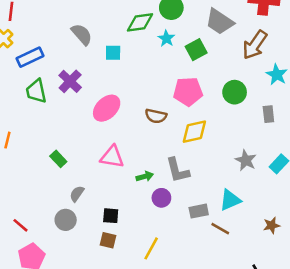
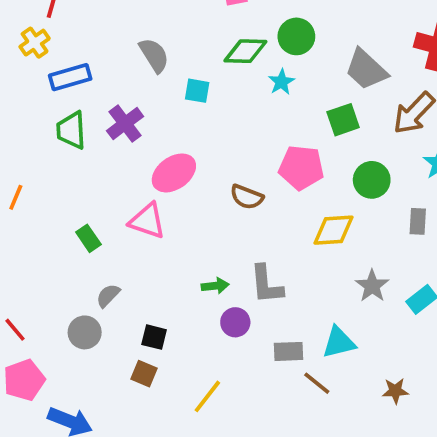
green square: (196, 50) -> (343, 120), moved
yellow diamond: (194, 132) -> (333, 230), moved
pink triangle: (112, 157) -> (147, 221), moved

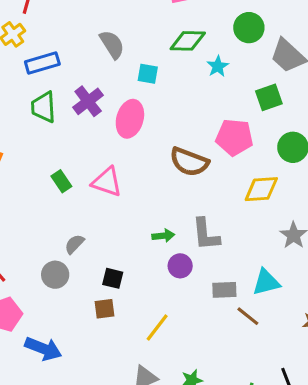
green circle: (296, 36) -> (249, 28), moved
pink ellipse: (174, 173) -> (130, 119), moved, turned -39
brown semicircle: (247, 197) -> (189, 162), size x1.4
green rectangle: (88, 238) -> (61, 181), moved
brown square: (144, 374) -> (104, 309), turned -30

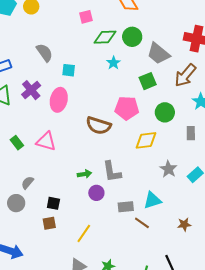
green diamond: (188, 41) -> (105, 37), moved

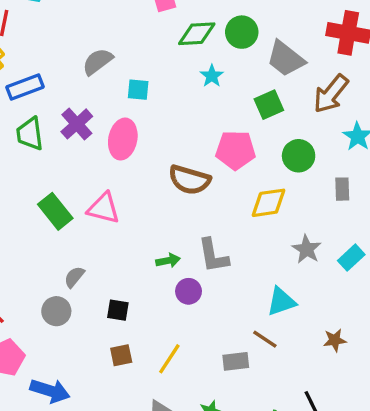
gray semicircle: (45, 53) -> (98, 62), turned -90
green rectangle: (17, 143) -> (55, 211), size x1.5
gray rectangle: (126, 207) -> (236, 361), moved
brown square: (49, 223) -> (121, 355), moved

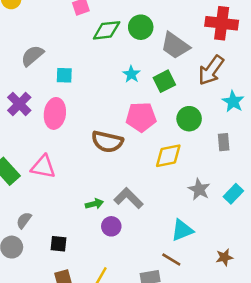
cyan star: (212, 76) -> (131, 74), moved
gray L-shape: (213, 256) -> (128, 198), turned 148

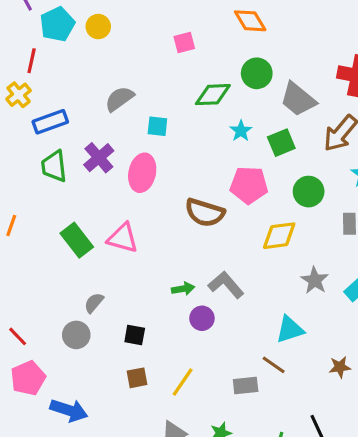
green diamond: (107, 30) -> (213, 95), moved

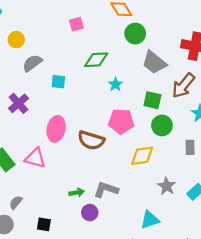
yellow circle: (98, 27) -> (16, 40), moved
green circle: (257, 73) -> (135, 34), moved
green square: (281, 143) -> (152, 100), moved, turned 36
pink ellipse: (142, 173) -> (56, 129), moved
gray L-shape: (226, 285) -> (106, 190), turned -30

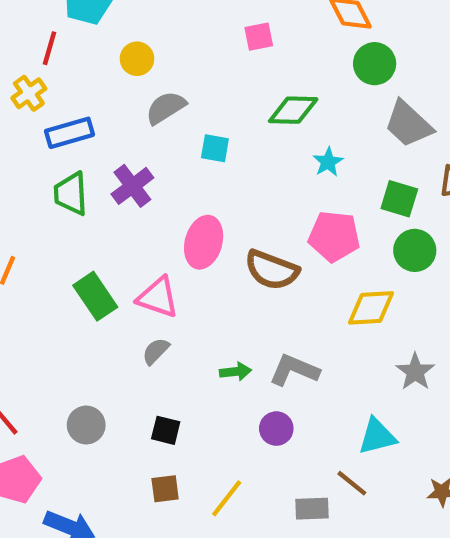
gray semicircle: (16, 202) -> (156, 351), moved
purple circle: (90, 213) -> (276, 429), moved

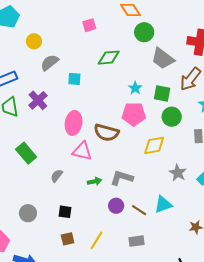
cyan star: (328, 162) -> (135, 88), moved
pink triangle: (158, 297) -> (82, 151), moved
brown line: (352, 483) -> (139, 210), moved

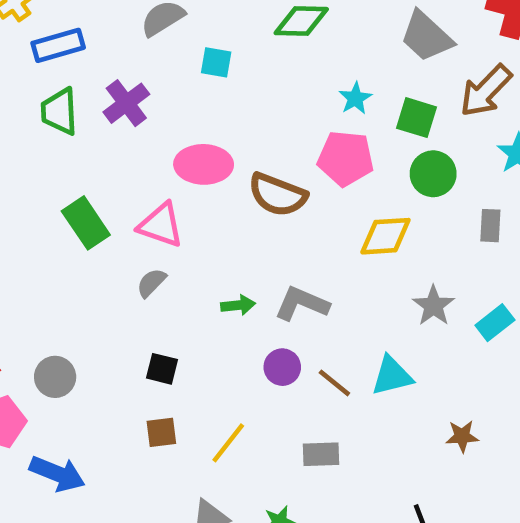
pink ellipse: (74, 123) -> (204, 164), turned 75
pink triangle: (82, 151) -> (161, 225), moved
gray circle: (28, 213) -> (55, 377), moved

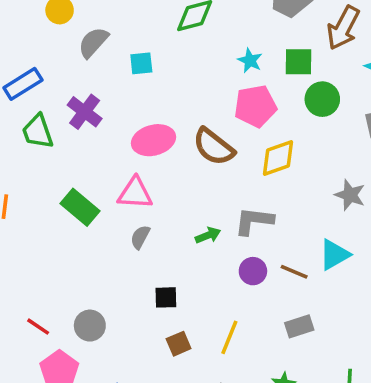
brown semicircle: (278, 195) -> (214, 147), turned 33
yellow diamond: (385, 236) -> (278, 158), moved

